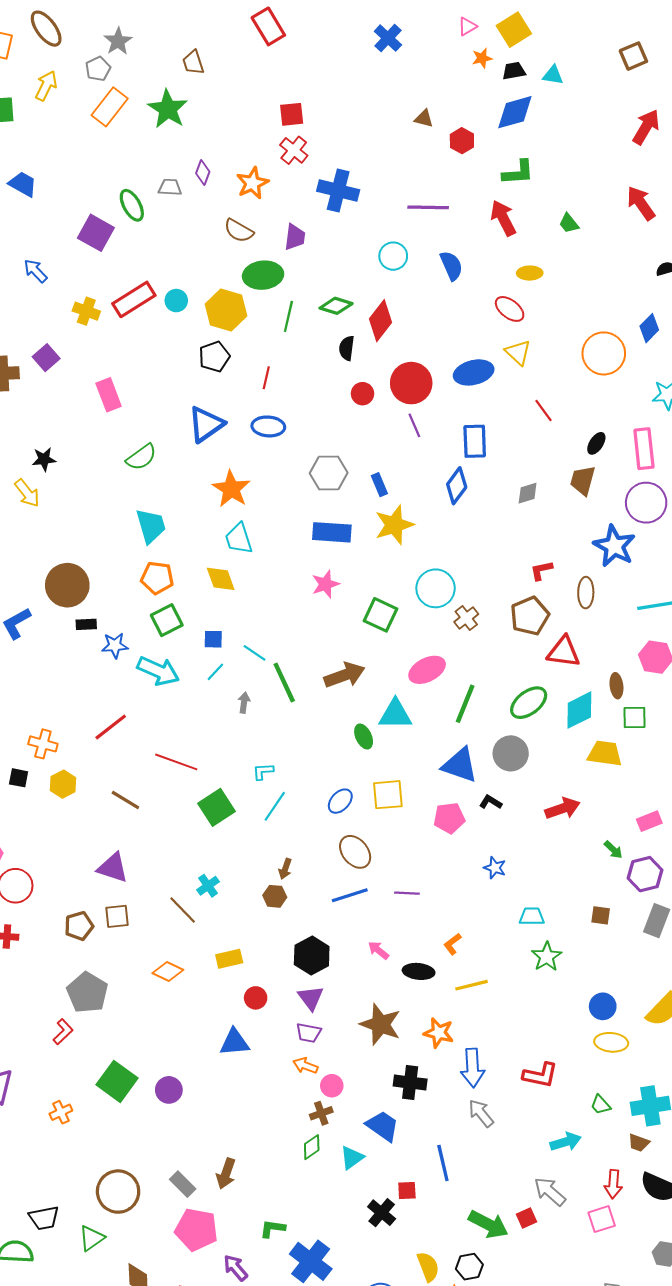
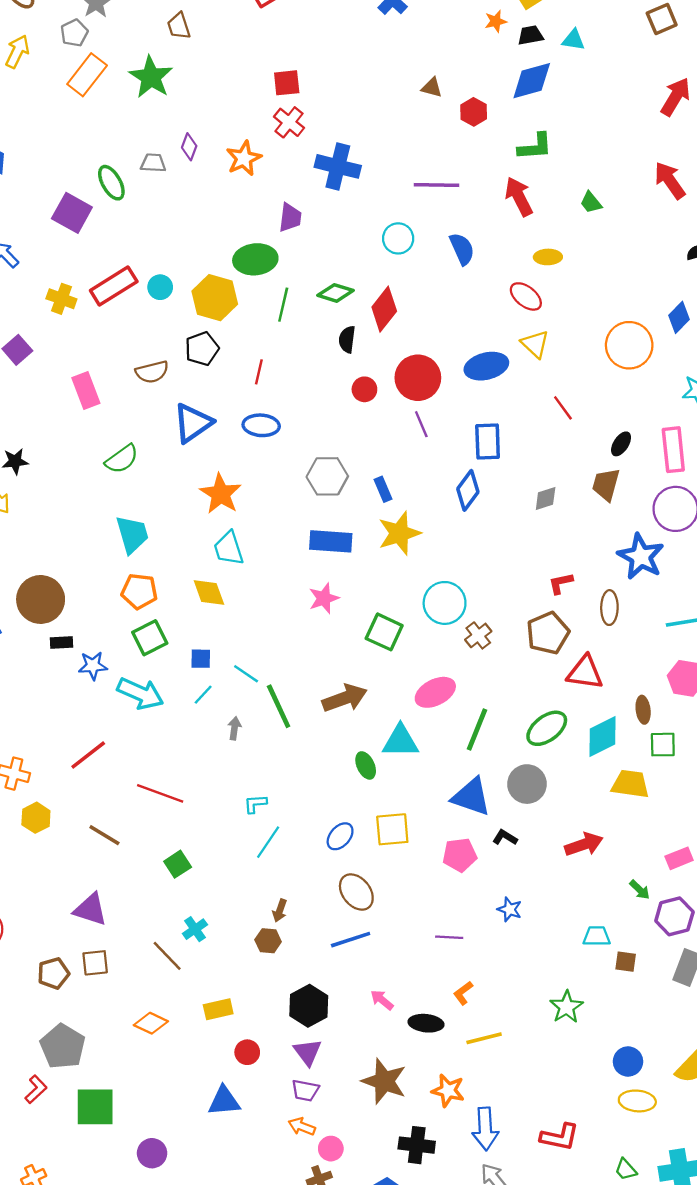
brown semicircle: (239, 231) -> (152, 372), moved, turned -44
green square: (216, 807) -> (178, 864), moved, size x0.7
purple line: (407, 893) -> (449, 937), moved
cyan trapezoid: (532, 916) -> (597, 936), moved
green square: (117, 1081) -> (95, 1107), moved, turned -36

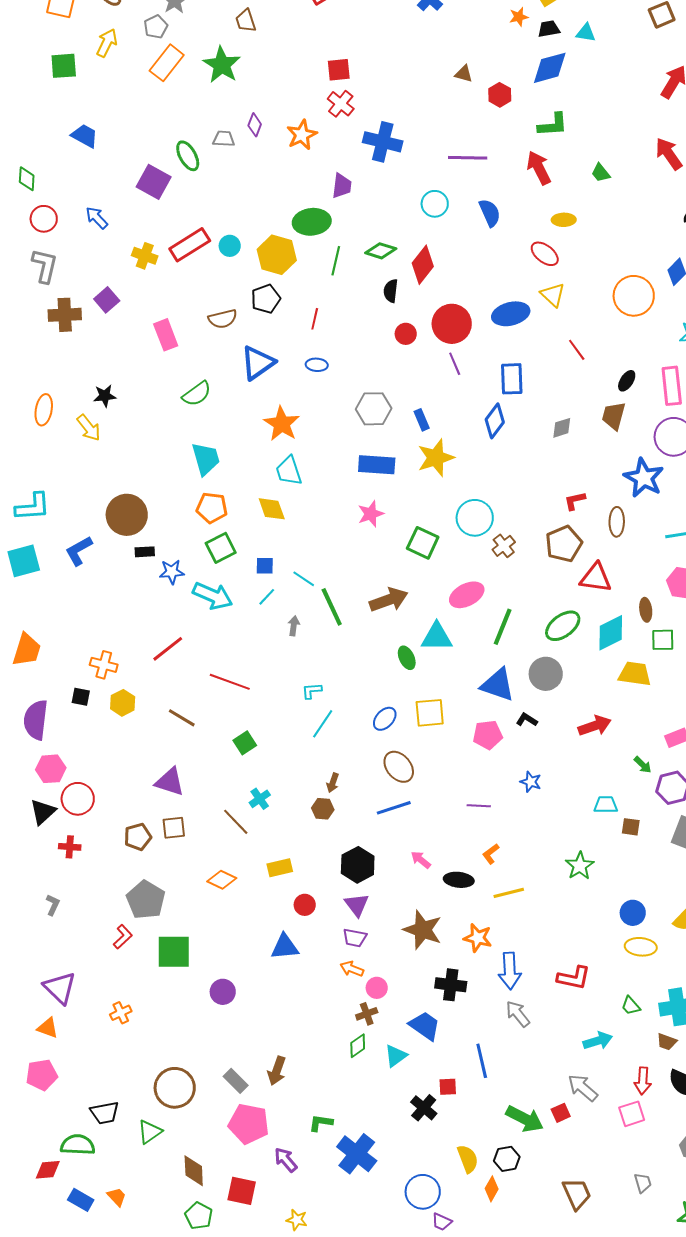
blue ellipse: (261, 425) -> (317, 365), size x0.7

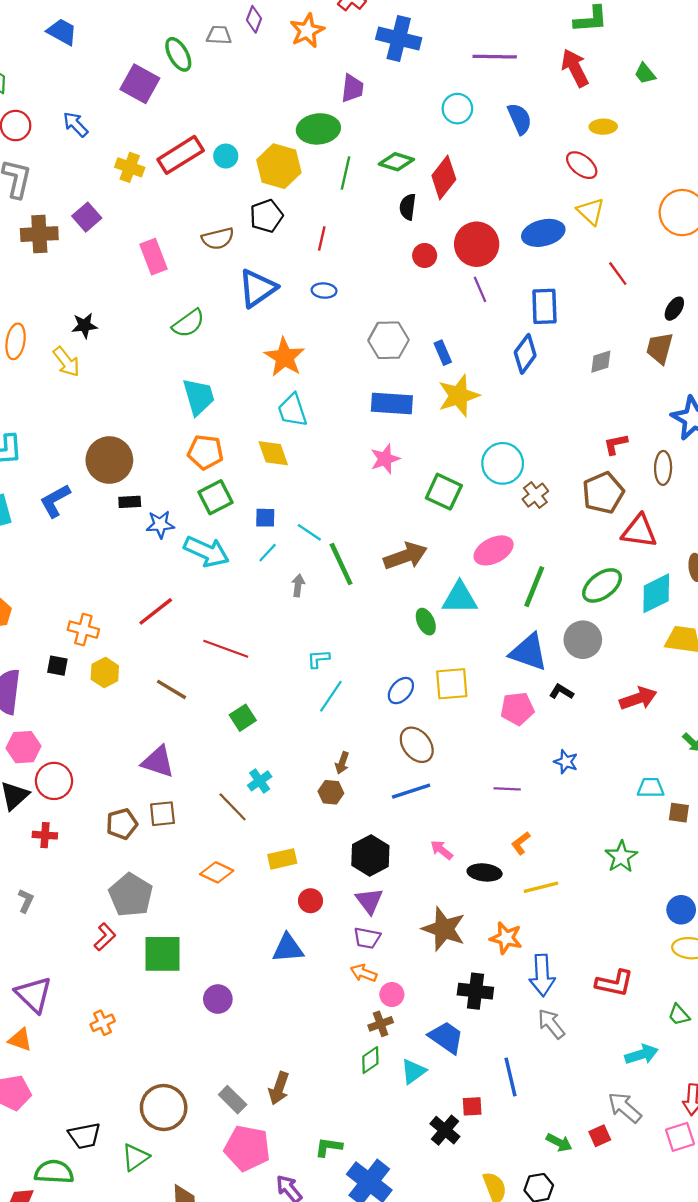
green arrow: (525, 1119) -> (559, 1143), size x0.6

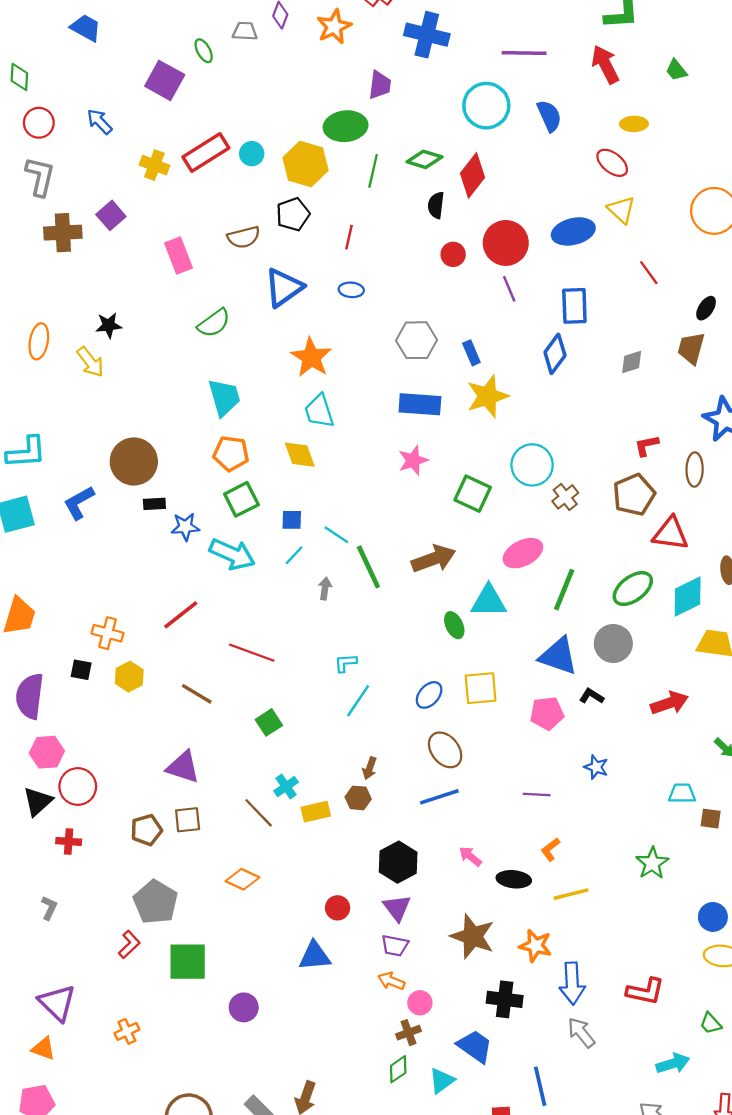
green ellipse: (178, 54) -> (204, 51), size x0.7
cyan circle: (457, 109) -> (486, 106), size x1.5
yellow rectangle: (282, 859) -> (316, 812), moved

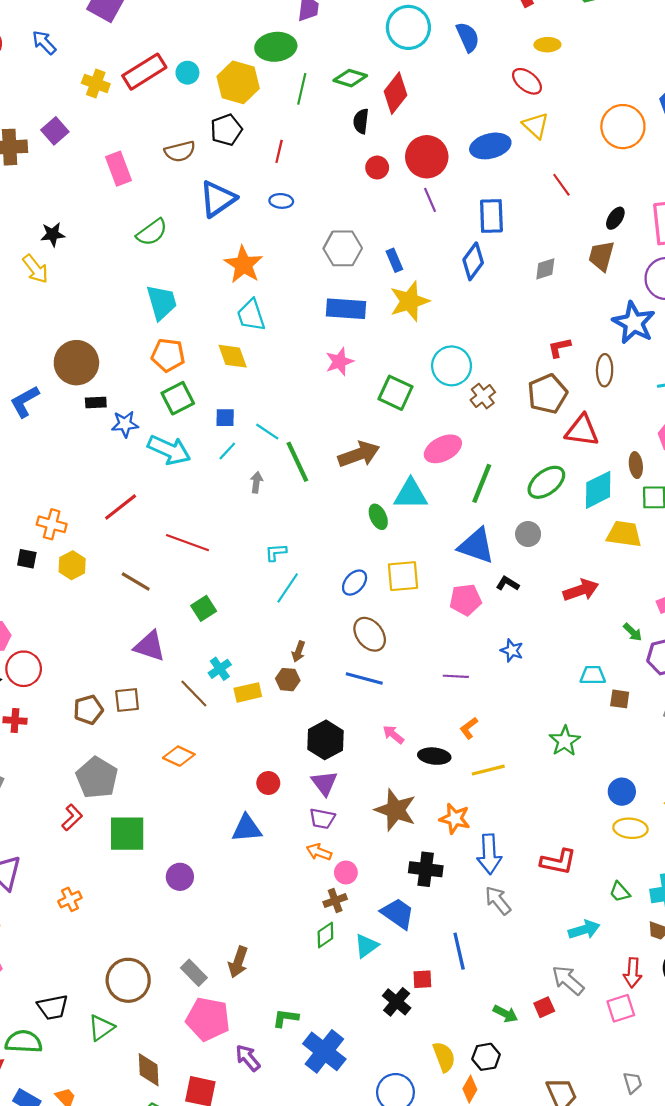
gray circle: (613, 643) -> (528, 534), size x0.7
purple triangle: (183, 767) -> (150, 646), moved
blue line: (439, 797) -> (364, 678), turned 33

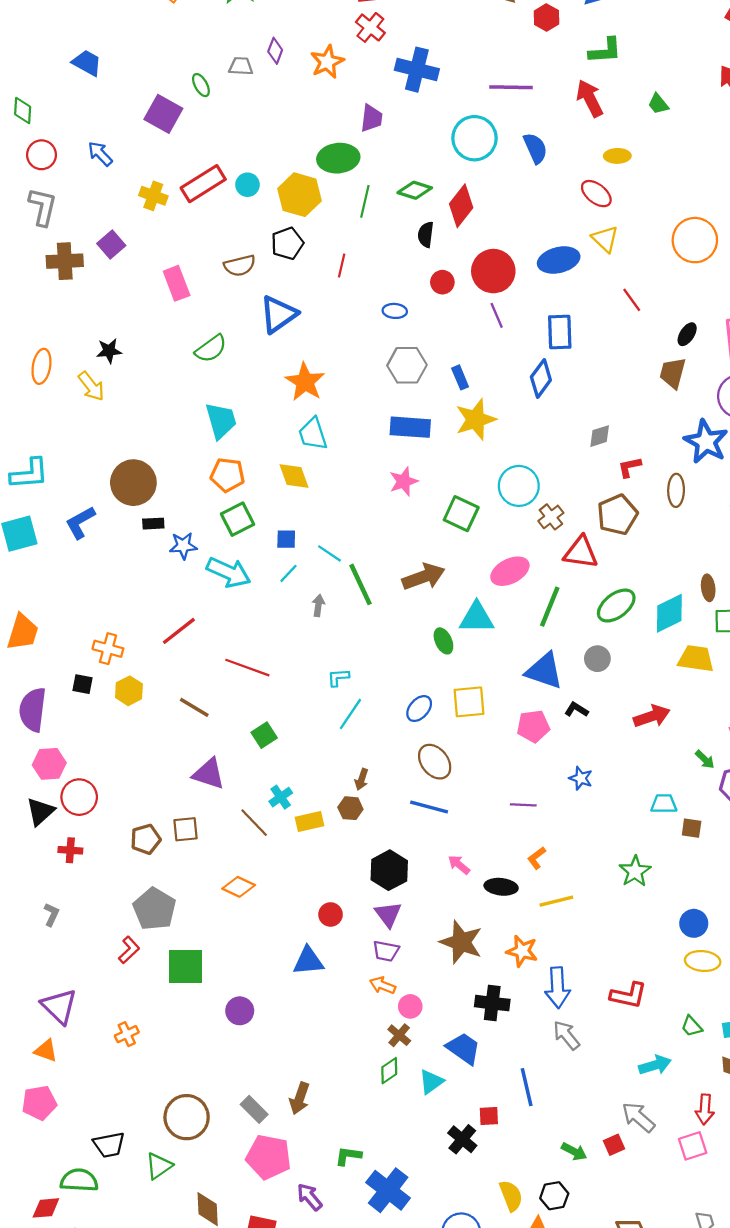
blue ellipse: (281, 201) -> (395, 311), moved
gray diamond: (545, 269) -> (600, 436), moved
red triangle: (582, 431) -> (581, 552), moved
brown cross: (335, 901) -> (399, 1035), turned -30

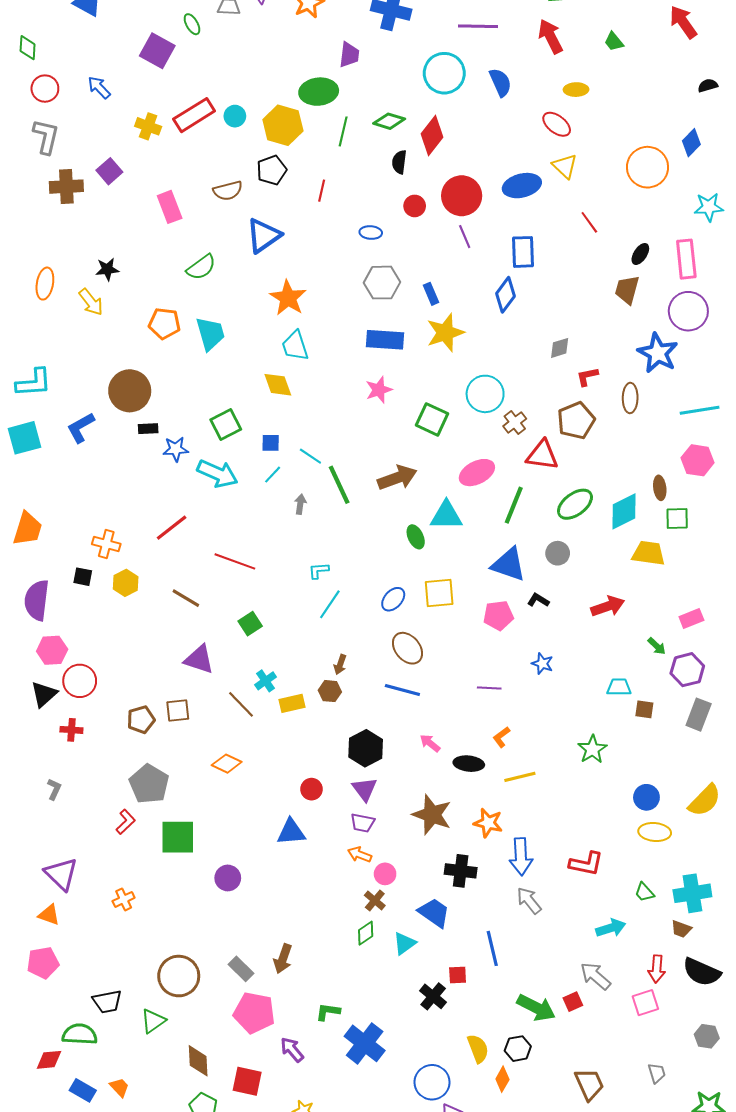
orange pentagon: (228, 475) -> (164, 323), moved
green arrow: (574, 1151) -> (536, 1008), size x1.6

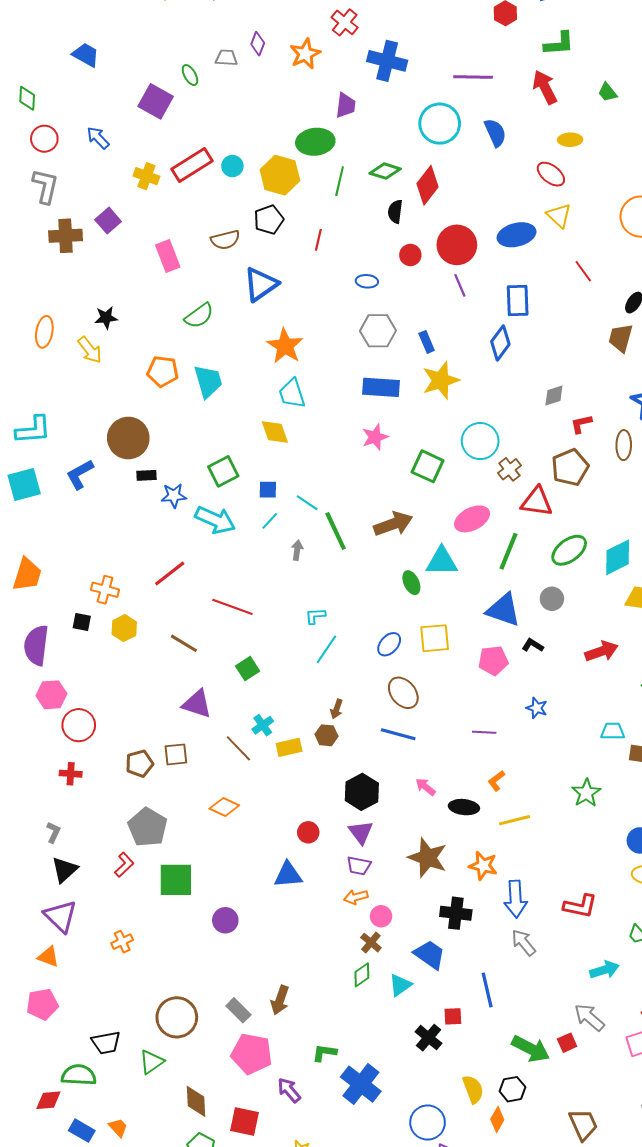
black triangle: (44, 694) -> (65, 870), moved
orange arrow: (359, 854) -> (356, 897), turned -35

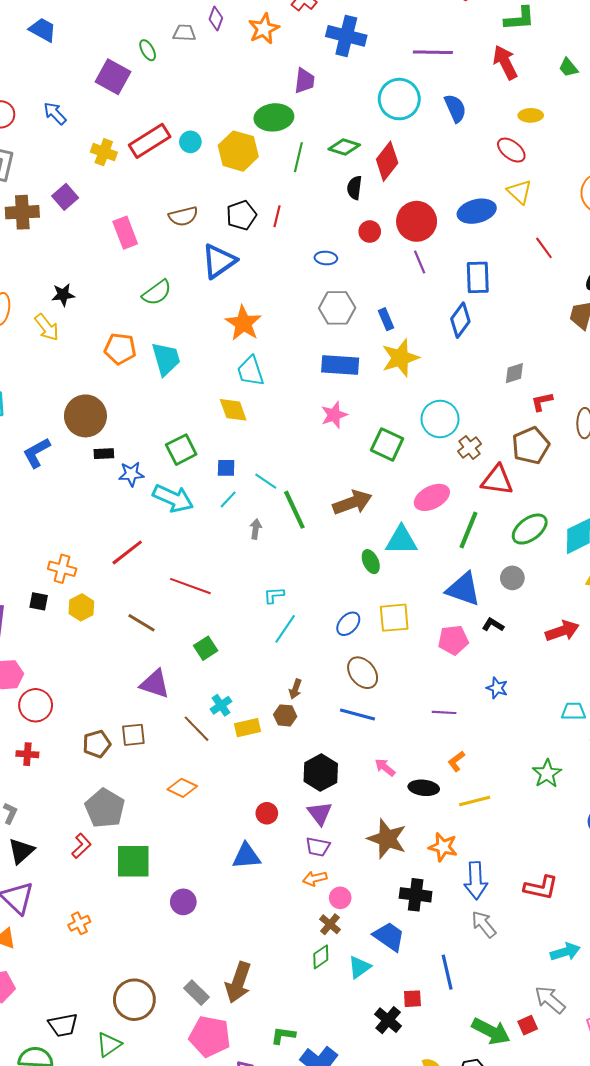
black pentagon: (269, 220) -> (241, 215), moved
brown arrow: (280, 1000) -> (238, 982), size x1.4

